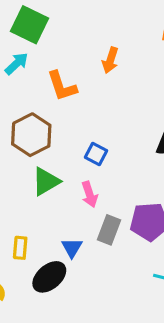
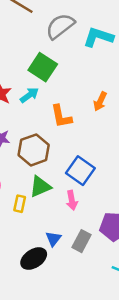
blue square: (96, 154) -> (80, 171), size x1.6
gray rectangle: (109, 230) -> (81, 241), moved
yellow rectangle: (20, 248) -> (20, 204), moved

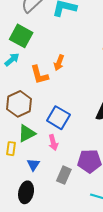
orange arrow: (100, 101) -> (59, 63), moved
blue triangle: (53, 239) -> (33, 165), moved
black ellipse: (34, 259) -> (26, 192), turned -40

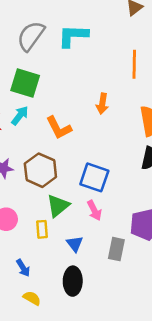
orange arrow: (59, 63) -> (102, 104), moved

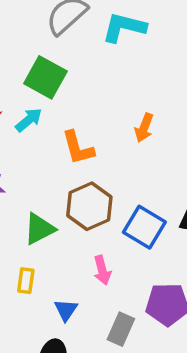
brown hexagon: (40, 170) -> (89, 206), moved
blue square: (94, 177) -> (144, 227), moved
green triangle: (58, 206) -> (39, 229), moved

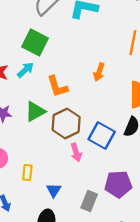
green triangle: (39, 229) -> (35, 112), moved
pink arrow: (102, 270) -> (76, 152), moved

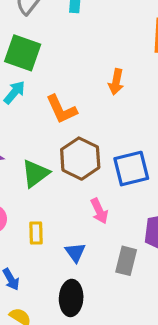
green triangle: (35, 112) -> (35, 174), moved
blue square: (102, 136) -> (131, 169), turned -35
pink arrow: (76, 152) -> (99, 211), moved

